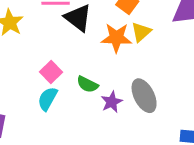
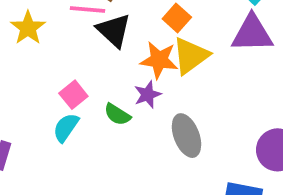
yellow triangle: (141, 32) -> (191, 56), size x1.5
purple star: (112, 102) -> (148, 95), moved

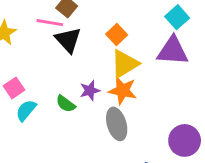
orange star: (159, 60) -> (123, 90), moved
pink square: (73, 95) -> (14, 88), moved

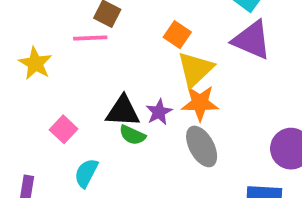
black triangle: (68, 40) -> (123, 111), moved, turned -32
purple triangle: (173, 51) -> (252, 40), turned 32
cyan semicircle: (26, 110) -> (86, 173), moved

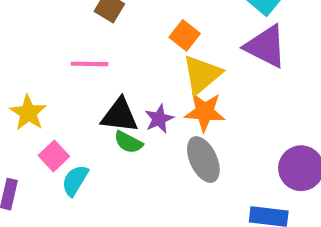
pink line: (90, 38) -> (90, 64), moved
yellow star: (35, 63) -> (28, 113), moved
pink square: (64, 129) -> (54, 156), moved

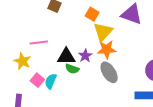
pink line: (90, 64) -> (39, 43), moved
cyan semicircle: (75, 180) -> (51, 81), moved

